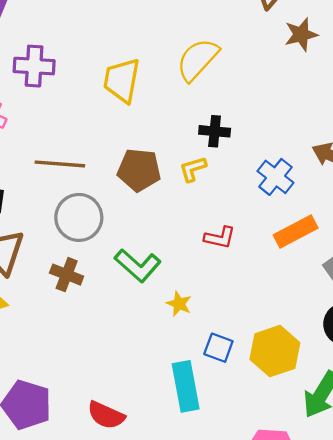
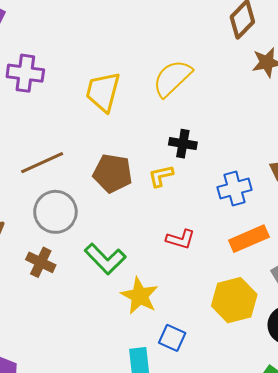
brown line: (60, 164) -> (42, 163), turned -33
blue cross: (275, 177) -> (234, 188), turned 32
yellow star: (179, 304) -> (140, 296), size x1.6
yellow hexagon: (275, 351) -> (234, 300), moved

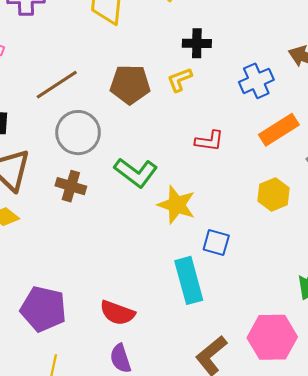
yellow hexagon: (234, 300) -> (273, 195), size x0.7

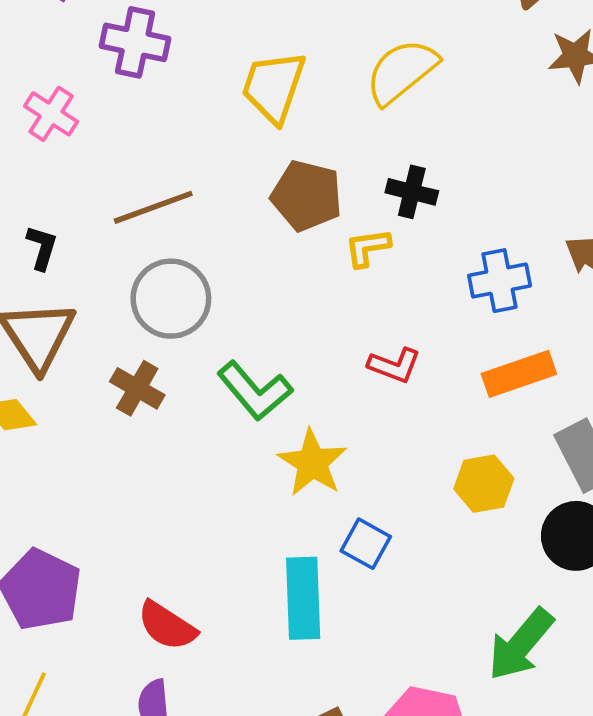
brown pentagon: (130, 84) -> (307, 196), moved

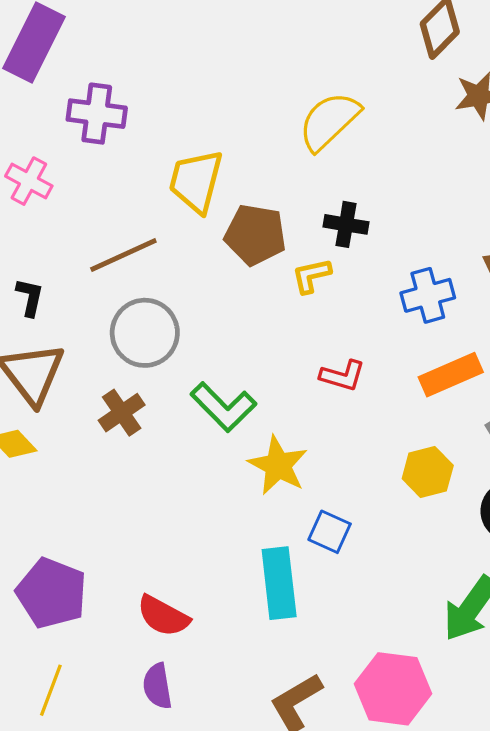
yellow trapezoid: (274, 87) -> (196, 181), moved
brown cross: (137, 388) -> (122, 413), turned 30

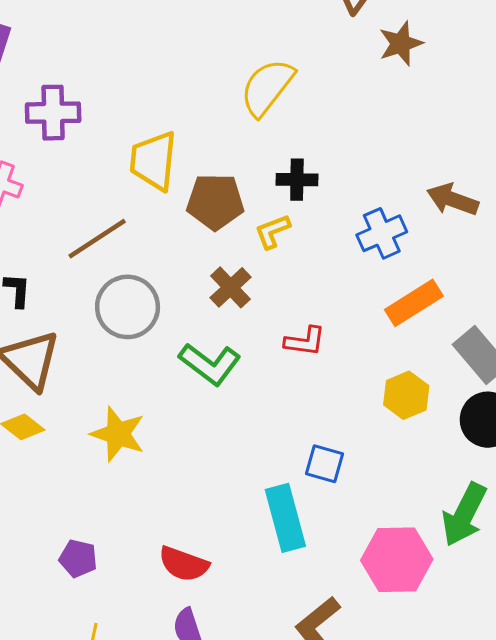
red L-shape: (343, 376) -> (305, 341), moved
brown cross: (122, 413) -> (231, 287), moved
yellow star: (278, 465) -> (118, 434), moved
purple pentagon: (52, 593) -> (78, 558), size x0.6
pink hexagon: (393, 689) -> (397, 560), moved

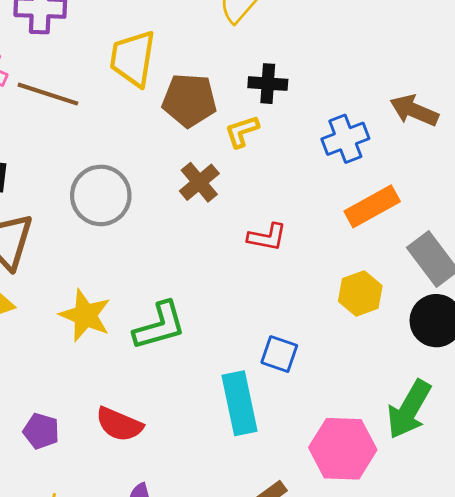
brown line: (97, 239) -> (48, 94), moved, turned 48
green L-shape: (210, 364) -> (160, 326), moved, turned -56
red semicircle: (184, 564) -> (119, 424), moved

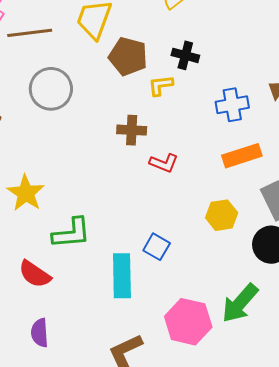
brown line: (48, 94) -> (30, 33), turned -36
brown cross: (199, 182) -> (132, 130), moved, turned 32
gray circle: (101, 195) -> (51, 89), moved
green L-shape: (160, 326) -> (71, 233), moved

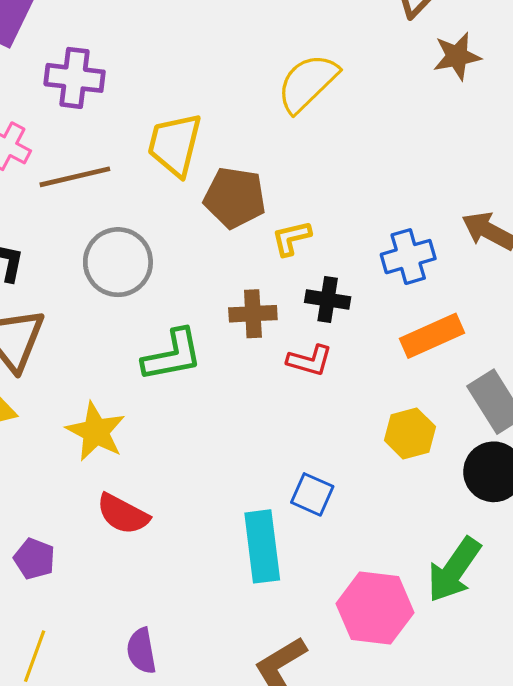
black cross: (185, 55) -> (328, 300), moved
green L-shape: (71, 233) -> (172, 355), moved
red semicircle: (35, 274) -> (123, 514), moved

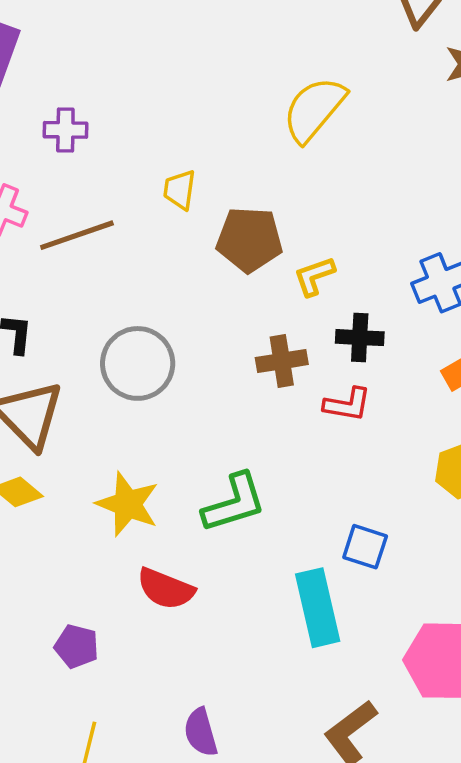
purple cross: (75, 78) -> (65, 130), size x0.7
yellow trapezoid: (175, 145) -> (180, 190), size x0.6
gray circle: (118, 262) -> (138, 363), moved
green L-shape: (172, 355) -> (234, 503), moved

